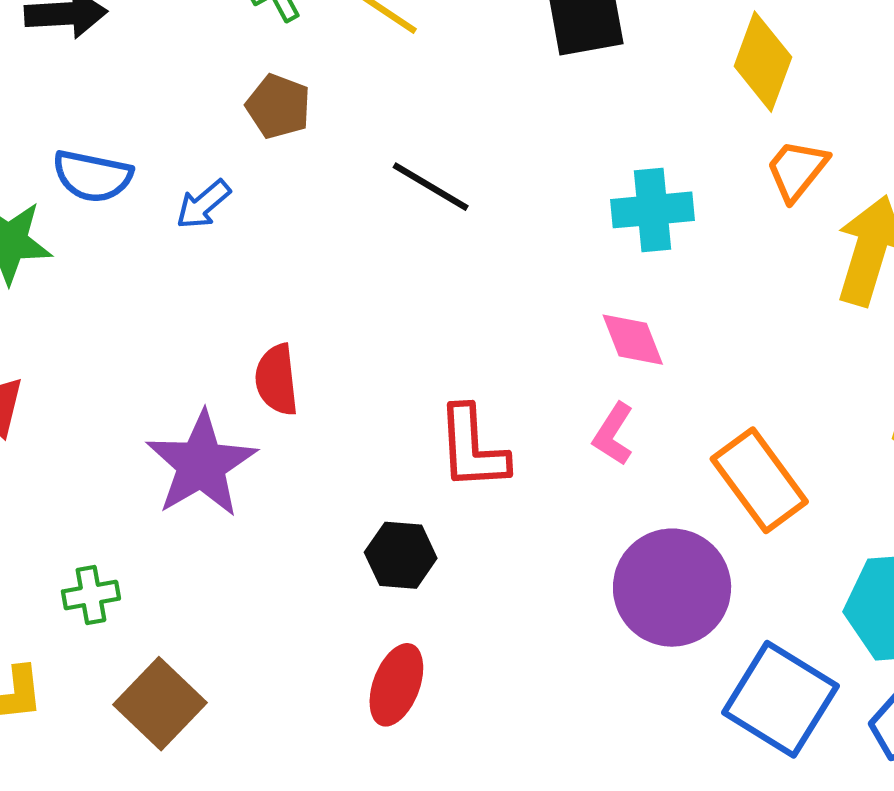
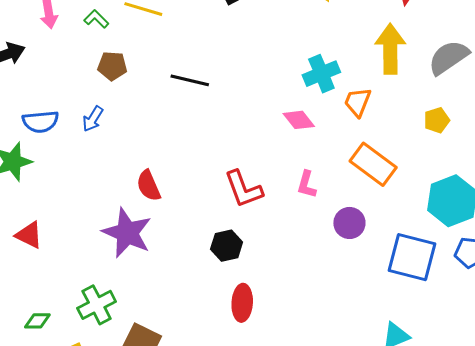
orange trapezoid: (797, 170) -> (358, 102), moved
cyan cross: (652, 210) -> (321, 74), moved
pink L-shape: (613, 434) -> (307, 185), moved
purple circle: (672, 588) -> (349, 223), size x0.6
green cross: (91, 595) -> (97, 305), size x1.5

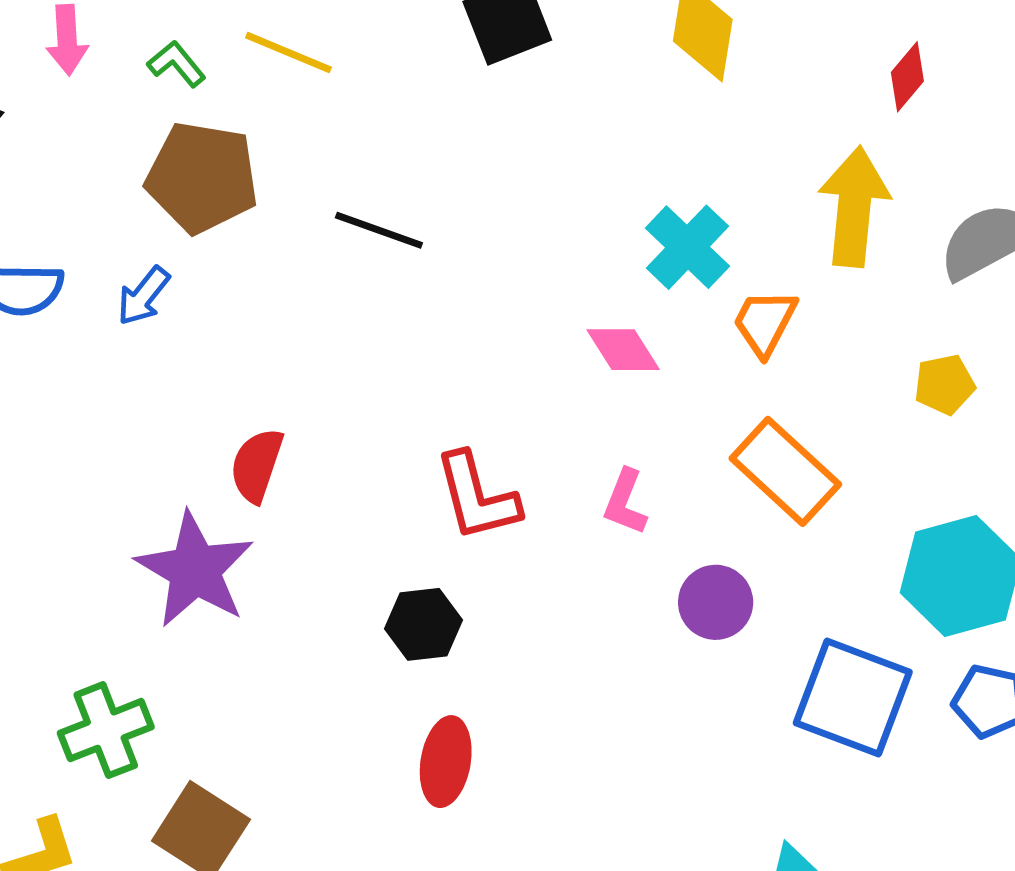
brown pentagon: (112, 66) -> (202, 177), size x1.6
cyan cross: (321, 74) -> (687, 247), turned -30
red semicircle: (149, 186) -> (257, 465), turned 36

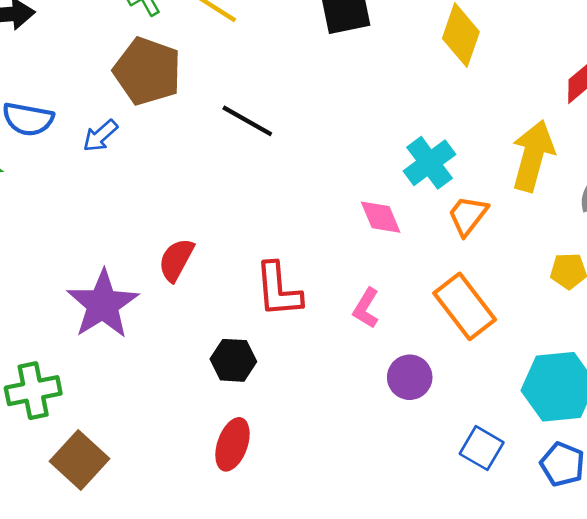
red semicircle: (257, 465) -> (176, 260), moved
blue square: (853, 697) -> (482, 448), size x0.6

